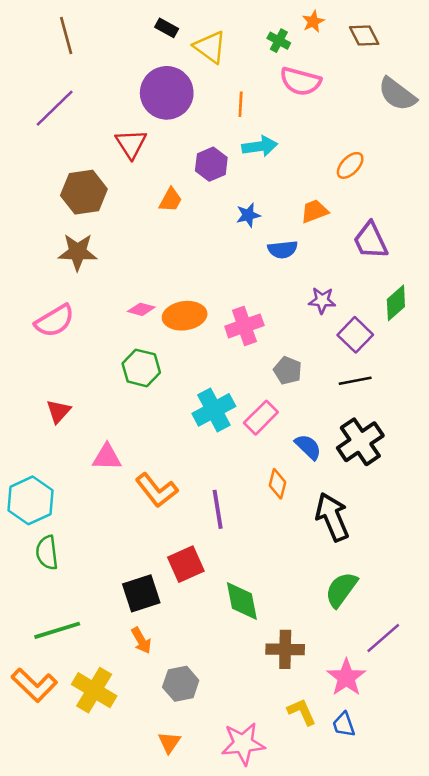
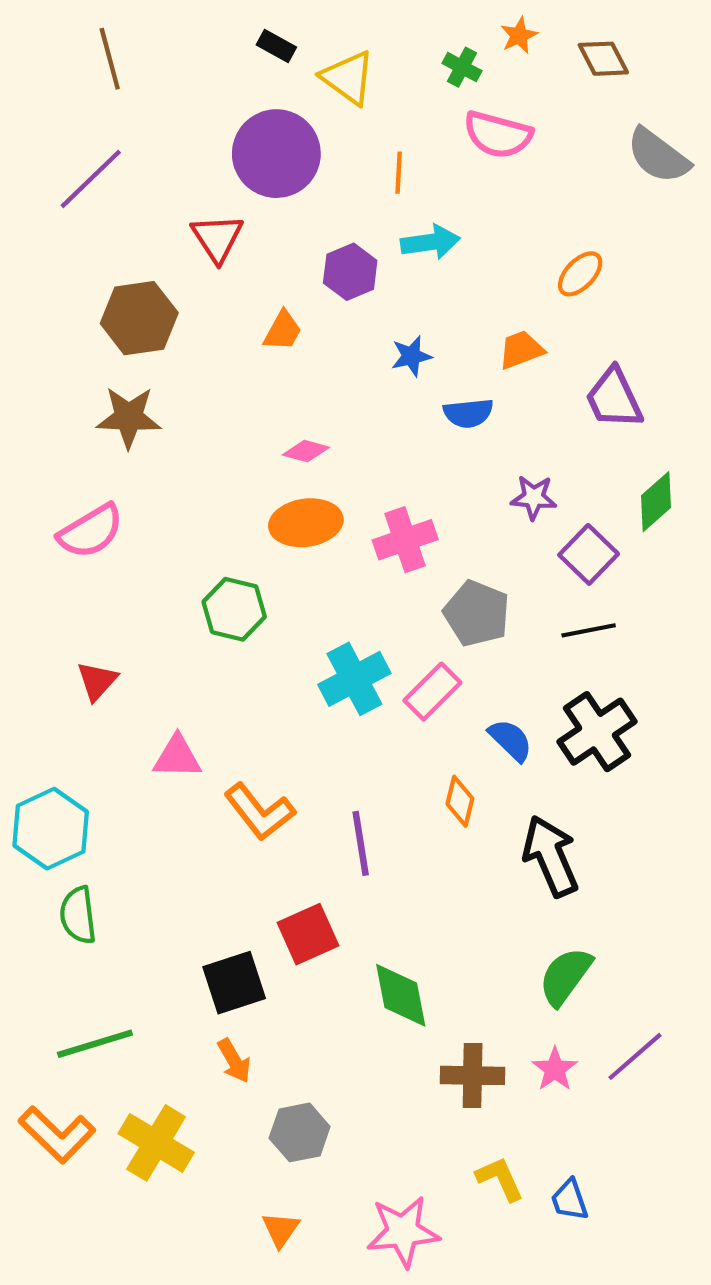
pink diamond: (141, 309) -> (306, 451), moved
gray pentagon: (288, 370) -> (477, 613), size x1.4
pink star: (346, 677) -> (555, 1069), moved, size x0.7

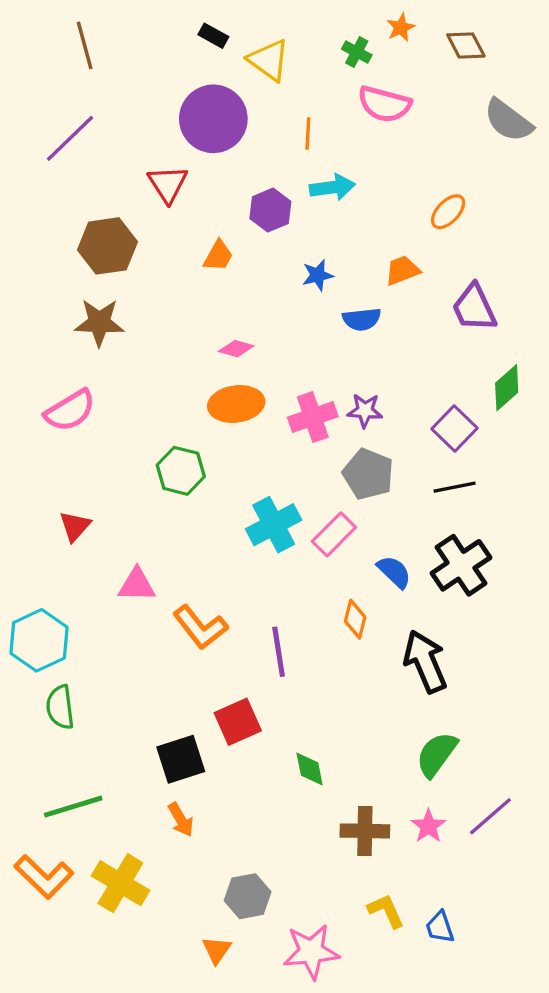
purple star: (534, 497) -> (365, 411), moved
green diamond: (401, 995) -> (310, 769), size x0.7
gray hexagon: (300, 1132) -> (248, 896), moved

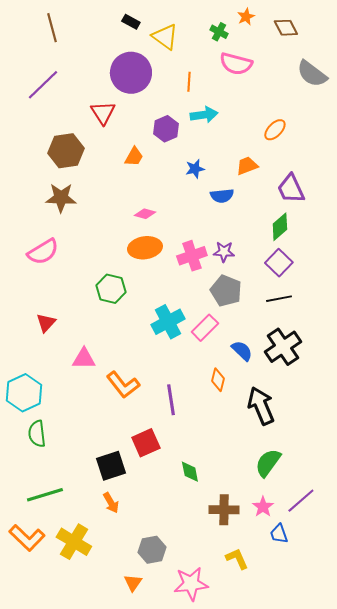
green diamond: (507, 388) -> (280, 227), moved
blue trapezoid: (440, 927) -> (279, 534), moved

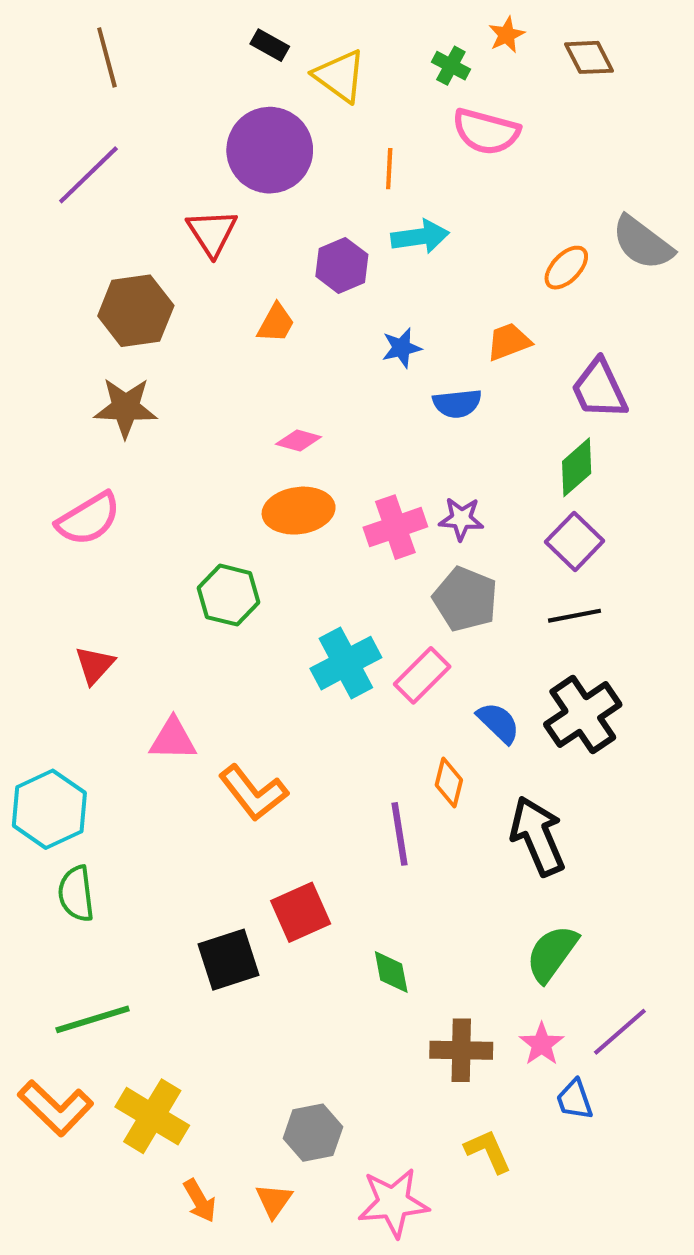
gray semicircle: (312, 74) -> (643, 243), moved
purple line: (171, 400) -> (399, 834), moved
orange arrow: (111, 503) -> (200, 1201), moved

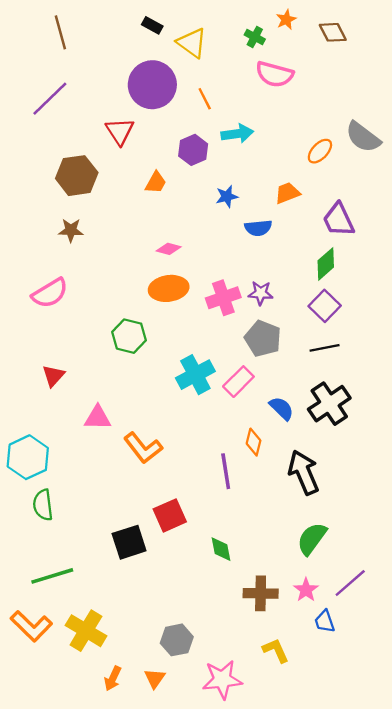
orange line: (389, 169) -> (205, 99), moved, turned -30
brown star: (126, 408) -> (71, 230), size x0.7
orange arrow: (200, 1201) -> (113, 678), turned 55

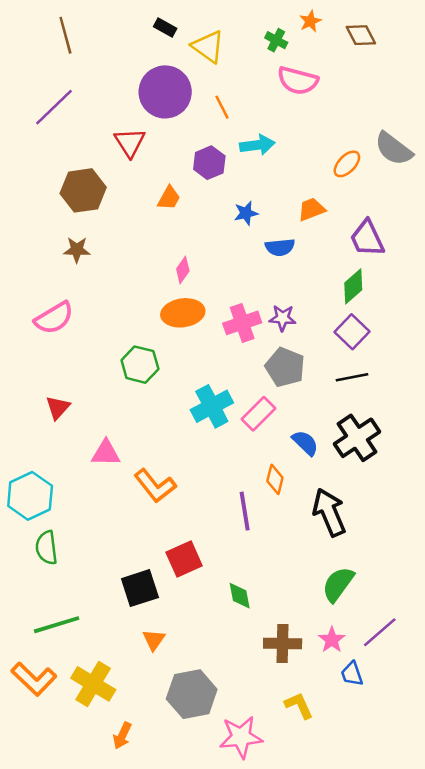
pink diamond: (169, 249) -> (183, 270), turned -70
gray hexagon: (177, 640) -> (192, 694), size x1.4
orange triangle: (155, 678) -> (154, 640), moved

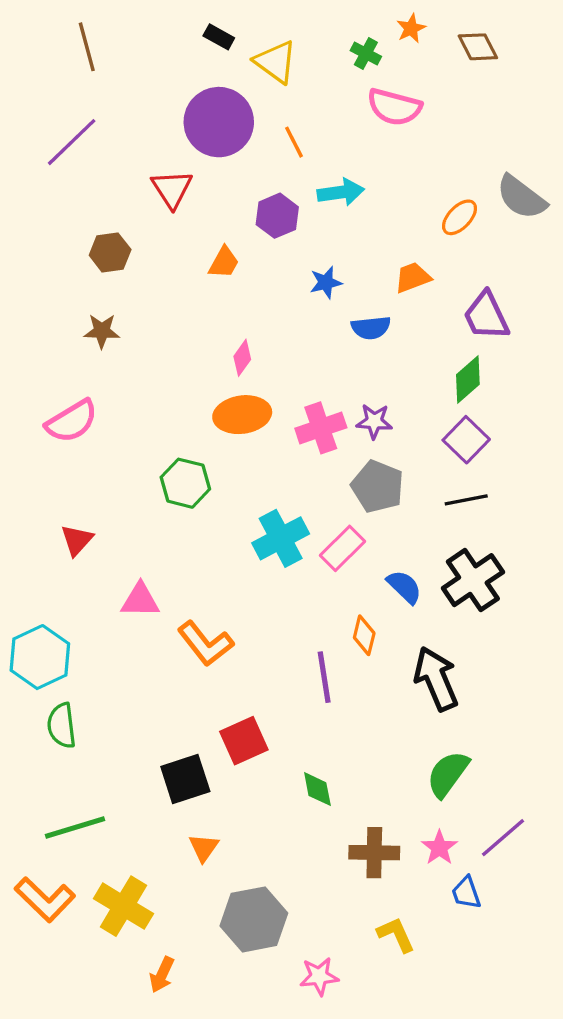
brown hexagon: (83, 190) -> (110, 252), size x0.7
pink star: (241, 737) -> (319, 976), size x0.7

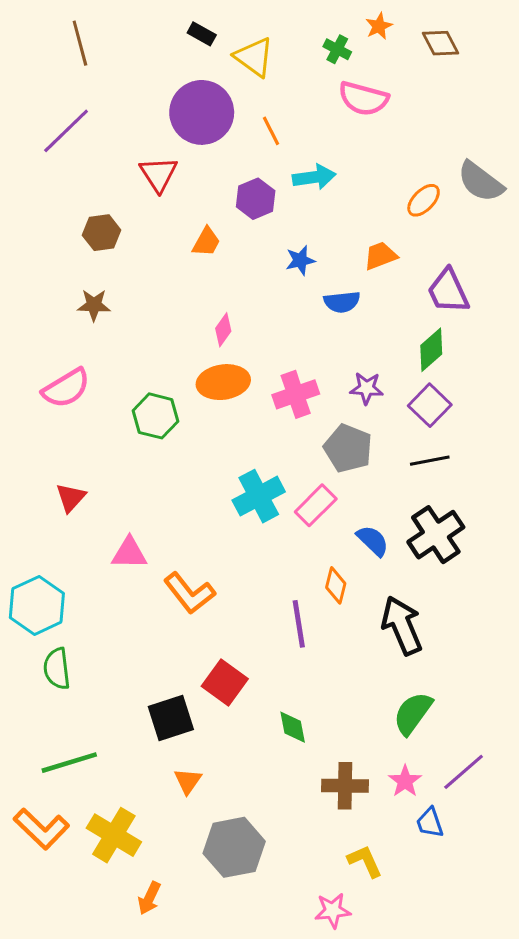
purple star: (374, 421) -> (367, 388), moved
green hexagon: (185, 483) -> (155, 416), moved
red square: (244, 741) -> (225, 682), turned -30
pink star: (319, 976) -> (333, 911), moved

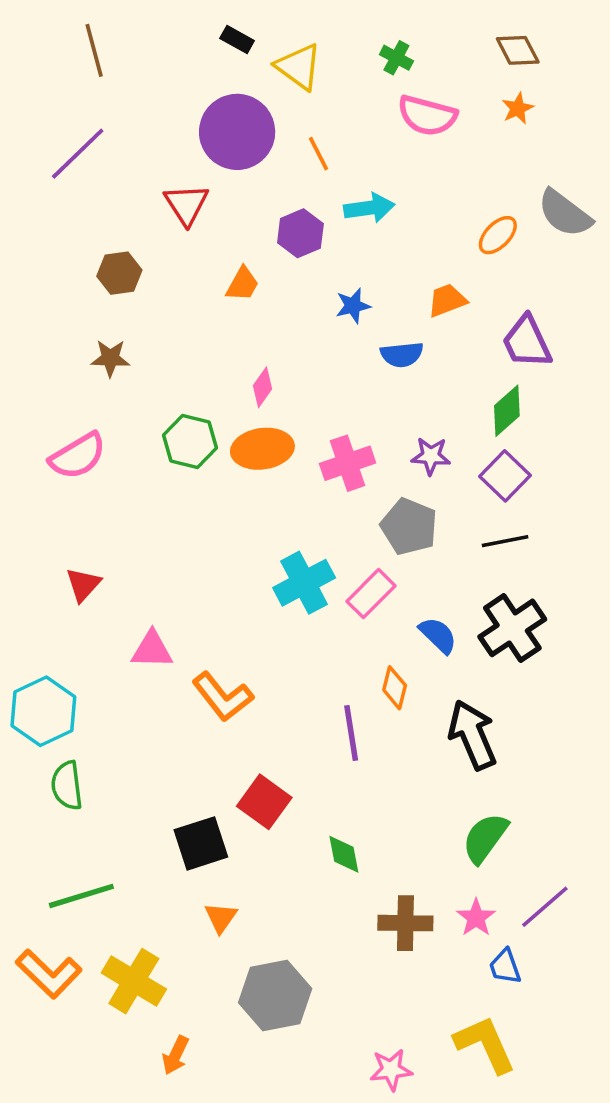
orange star: (379, 26) -> (518, 108), moved
green hexagon: (155, 416) -> (190, 441), moved
yellow L-shape: (365, 861) -> (485, 1044), moved, size x1.5

